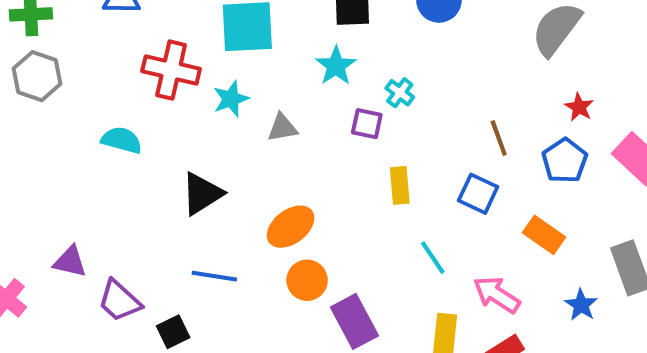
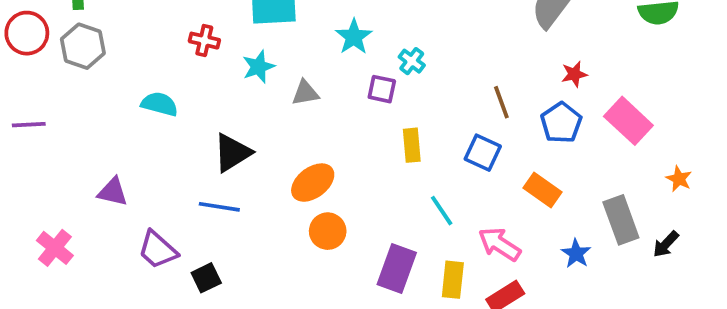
red cross: (171, 70) -> (204, 41), size x0.6
red star: (579, 107) -> (574, 74), turned 30
purple triangle: (70, 262) -> (113, 192), moved
blue line: (214, 276) -> (219, 207), moved
purple rectangle: (354, 321) -> (397, 268), moved, turned 48

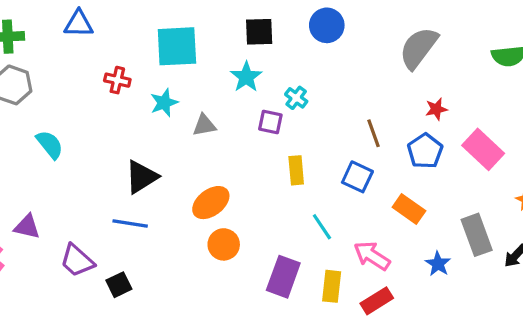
cyan semicircle: (160, 104) -> (50, 145), moved, turned 36
purple triangle: (113, 192) -> (27, 227), moved

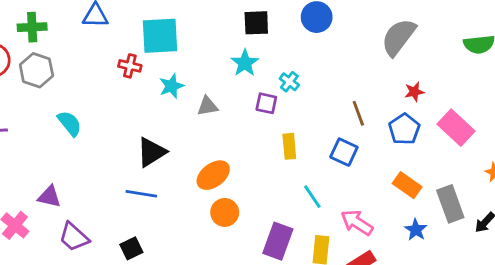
cyan square: (177, 46) -> (160, 36), moved
orange rectangle: (409, 209) -> (407, 185), moved
purple trapezoid: (77, 261) -> (74, 237), moved

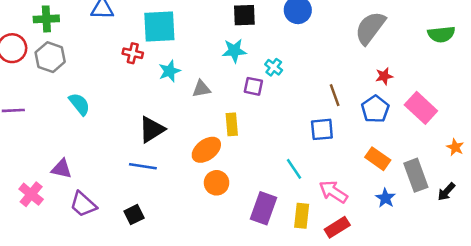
cyan star: (245, 63) -> (234, 51), turned 30
yellow rectangle: (289, 146) -> (232, 124), moved
blue square: (344, 152) -> (322, 129), turned -30

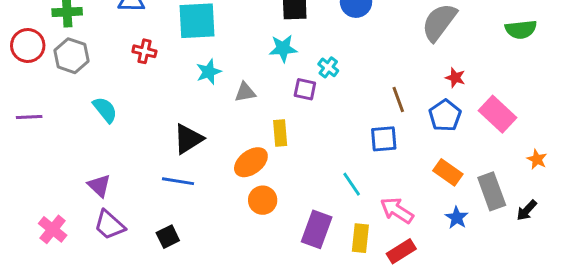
red cross: (133, 53) -> (144, 51), moved
red star: (384, 76) -> (455, 78), turned 30
purple triangle: (62, 169) -> (99, 186), moved, turned 30
pink cross: (31, 194) -> (53, 229), moved

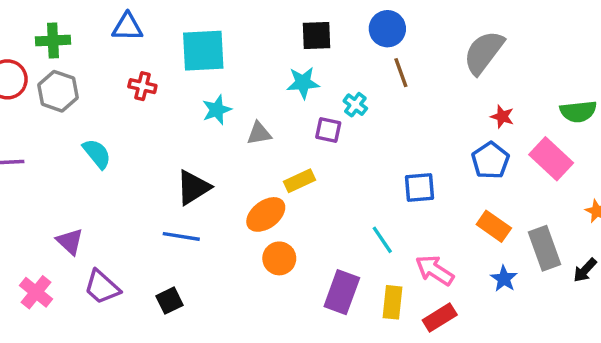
green semicircle: (521, 29) -> (578, 111), moved
brown line: (398, 99) -> (401, 73), moved
yellow rectangle: (280, 133) -> (300, 181), turned 70
purple triangle: (99, 186) -> (70, 242), moved

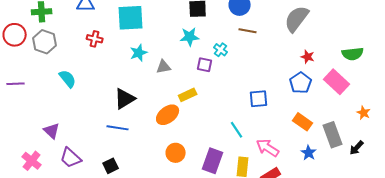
brown line: (401, 73) -> (248, 31), turned -60
orange circle: (279, 258) -> (176, 153), moved

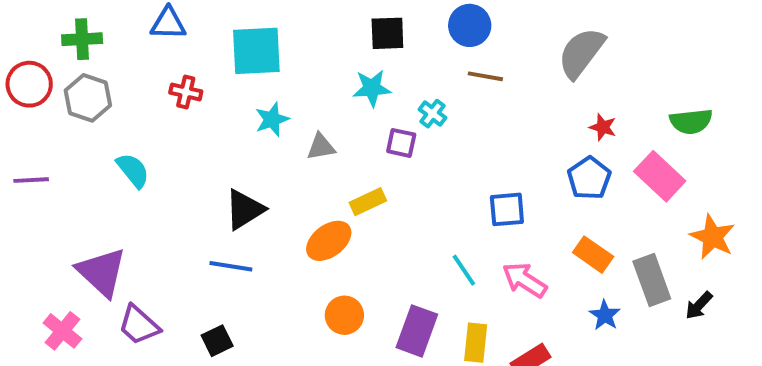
orange star: (364, 113) -> (713, 237), size x1.6
purple triangle: (52, 131) -> (102, 272), size x1.6
pink arrow: (268, 148) -> (525, 280), moved

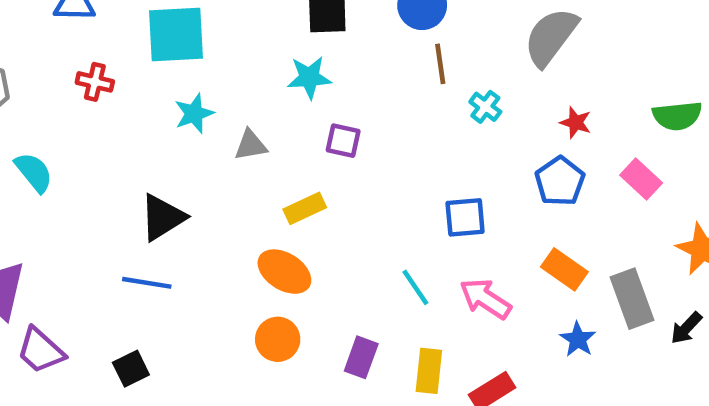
brown line: (485, 76) -> (440, 64), turned 72
cyan cross: (433, 114) -> (485, 107), moved
pink rectangle: (660, 176) -> (641, 179), size x0.7
orange ellipse: (329, 241) -> (284, 272), moved, turned 69
purple rectangle: (417, 331) -> (361, 357), size x0.7

